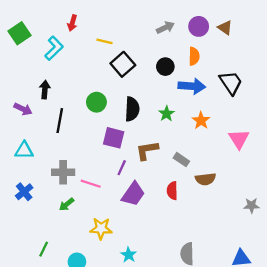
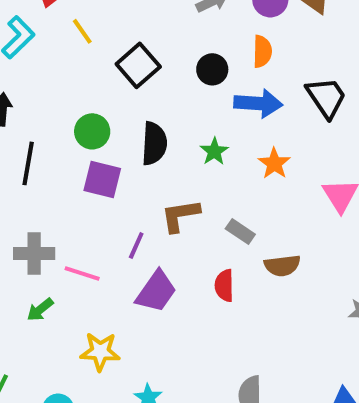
yellow line: (104, 41) -> (82, 31), moved, turned 42
purple square: (114, 138) -> (102, 179), moved

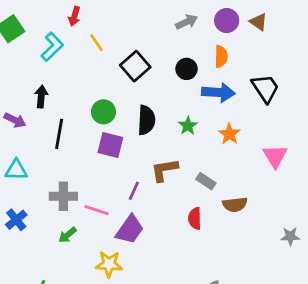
purple trapezoid: (156, 292) -> (130, 229), moved

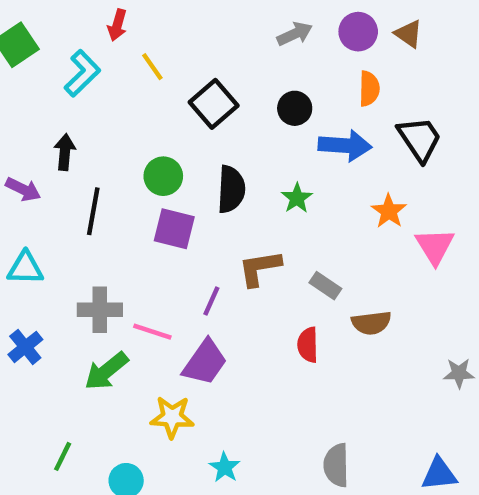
orange semicircle: (221, 56) -> (369, 89), moved
orange star: (229, 134) -> (389, 211), moved
green arrow: (67, 235) -> (106, 371), size x1.5

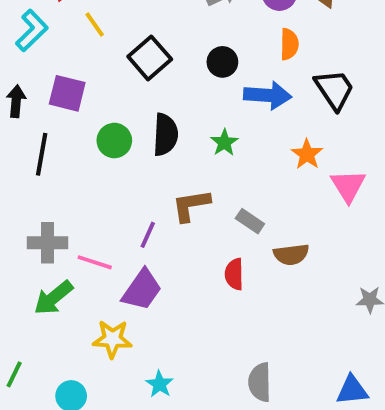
green circle: (163, 176) -> (114, 141), moved
purple square: (174, 229) -> (67, 93), moved

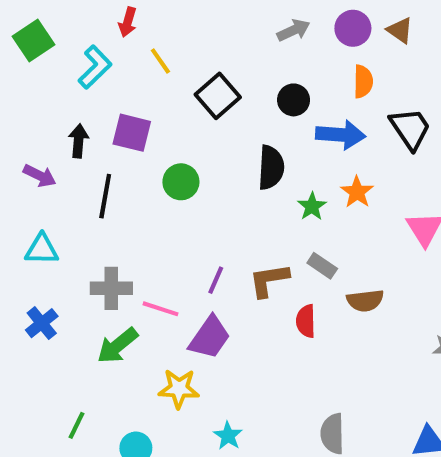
black semicircle: (165, 135) -> (271, 167), moved
green star: (224, 142) -> (312, 206), moved
orange star: (307, 154) -> (357, 192), moved
brown L-shape: (191, 205) -> (269, 280), moved

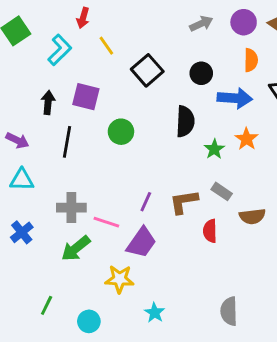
purple arrow: (40, 176) -> (17, 140), moved

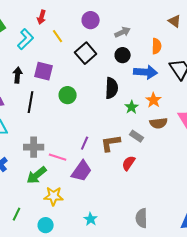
purple circle: (244, 22) -> (91, 20), moved
gray arrow: (201, 24) -> (123, 32), moved
brown semicircle: (252, 216) -> (159, 123), moved
red semicircle: (210, 231) -> (129, 163), turned 35
yellow star: (120, 279) -> (54, 196), moved

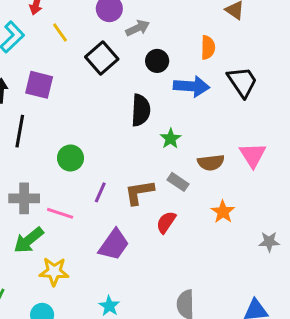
gray arrow: (123, 32) -> (138, 28), moved
green circle: (68, 95) -> (70, 158), moved
orange star: (154, 100) -> (223, 212), moved
purple trapezoid: (82, 171) -> (114, 245), moved

